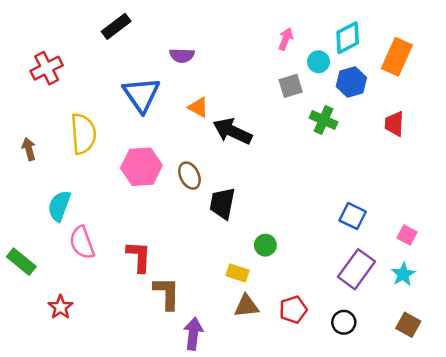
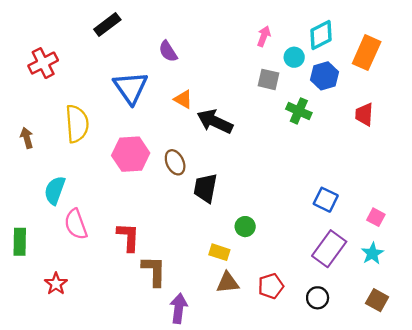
purple semicircle: (182, 55) -> (168, 51), turned 55
gray square: (291, 86) -> (268, 79), turned 30
green rectangle: (21, 262) -> (20, 242), turned 52

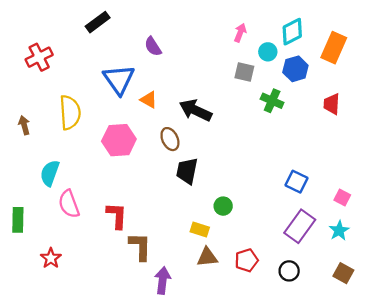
orange triangle: (183, 99) -> (149, 100), moved
brown ellipse: (175, 162) -> (170, 139), moved

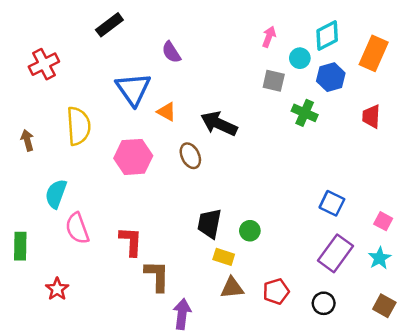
black trapezoid: (187, 171) -> (209, 224), moved

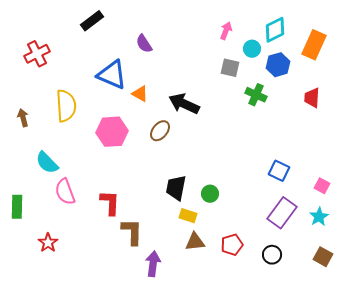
blue triangle: (133, 89) -> (112, 75), turned -32
brown ellipse: (190, 156) -> (160, 131), turned 65
cyan semicircle: (56, 194) -> (47, 163), turned -65

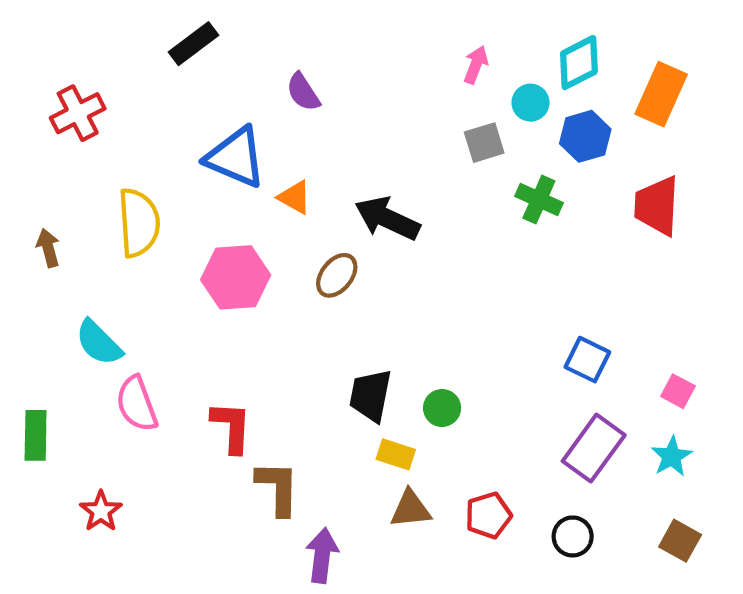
gray square: (230, 68) -> (484, 143), turned -30
red trapezoid: (312, 98) -> (657, 206), size x1.4

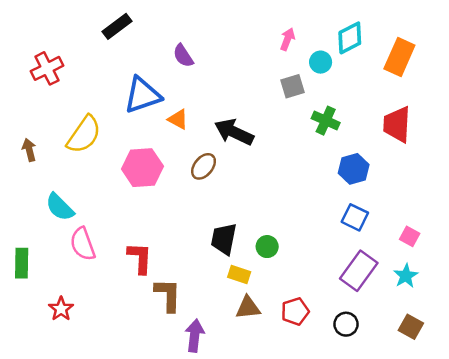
blue hexagon: (585, 136) -> (354, 169), moved
blue triangle: (236, 157) -> (142, 95), turned -42
yellow semicircle: (139, 223) -> (84, 135), turned 39

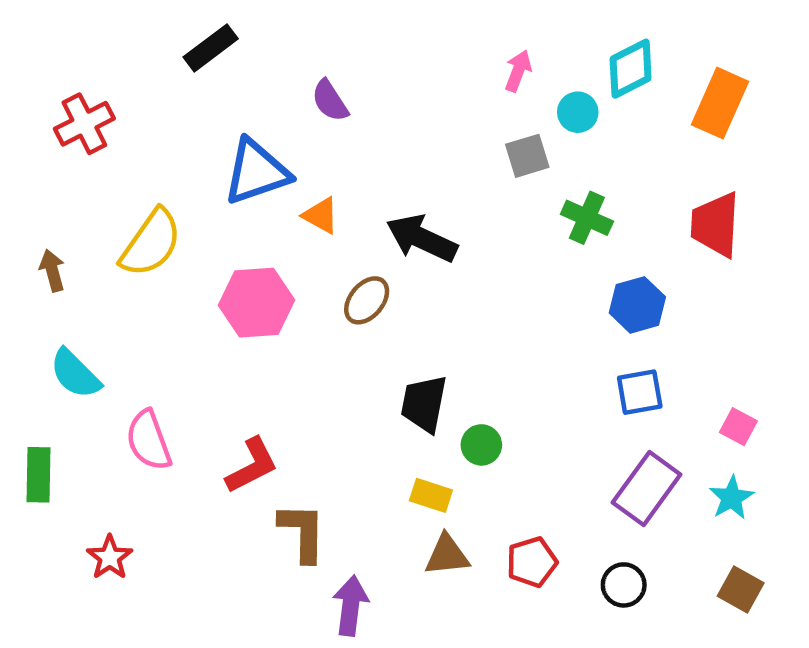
cyan semicircle: (60, 207) -> (75, 374), moved
blue square: (355, 217) -> (640, 392), turned -36
black trapezoid: (224, 239) -> (424, 404), moved
red L-shape: (140, 258) -> (252, 466), turned 60

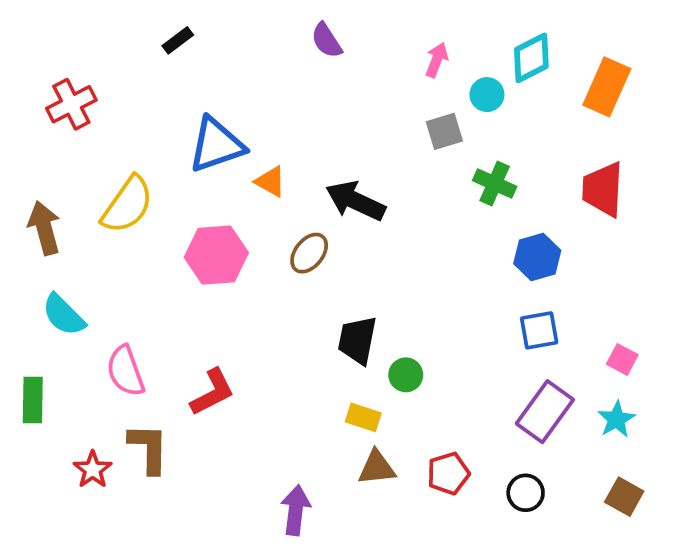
black rectangle: (211, 48) -> (178, 40), size x0.7
purple semicircle: (330, 101) -> (327, 40), moved
brown arrow: (52, 271) -> (44, 228), size x1.5
brown L-shape: (302, 532) -> (149, 448), moved

